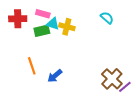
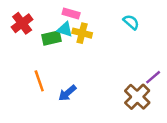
pink rectangle: (43, 14) -> (71, 13), moved
red cross: (18, 19) -> (22, 23), turned -36
purple line: (125, 87) -> (153, 77), moved

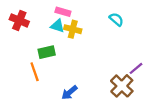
red cross: (22, 23) -> (19, 20), turned -30
green rectangle: (51, 38) -> (47, 52), moved
blue arrow: (67, 93) -> (69, 92), moved

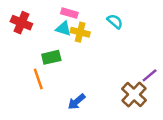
cyan semicircle: (116, 19) -> (115, 21), moved

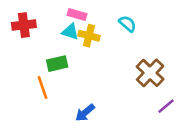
red cross: (21, 23) -> (24, 25), turned -30
purple line: (150, 75) -> (166, 106), moved
brown cross: (134, 94) -> (150, 73), moved

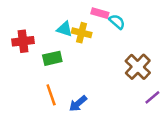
pink rectangle: (77, 14) -> (100, 13), moved
red cross: (24, 25) -> (23, 41), moved
orange line: (42, 87) -> (51, 95), moved

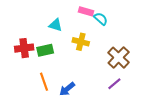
yellow cross: (82, 33) -> (81, 42), moved
red cross: (23, 41) -> (24, 48), moved
purple line: (152, 97) -> (114, 84), moved

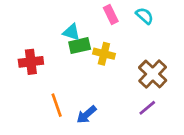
pink rectangle: (86, 11) -> (111, 14), turned 48
cyan semicircle: (101, 19) -> (145, 16), moved
green rectangle: (45, 50) -> (80, 46), moved

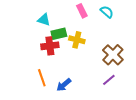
cyan triangle: (71, 32) -> (44, 20), moved
red cross: (31, 62) -> (50, 46), moved

